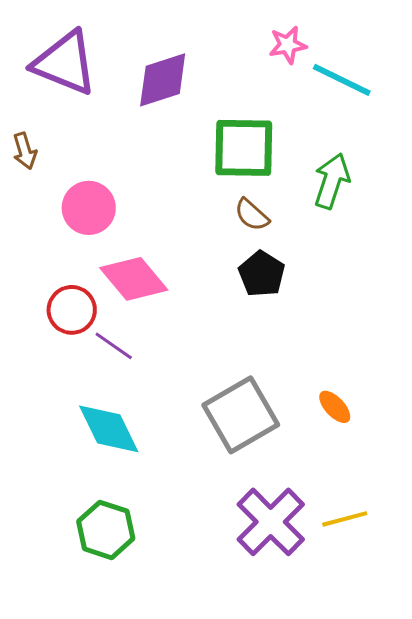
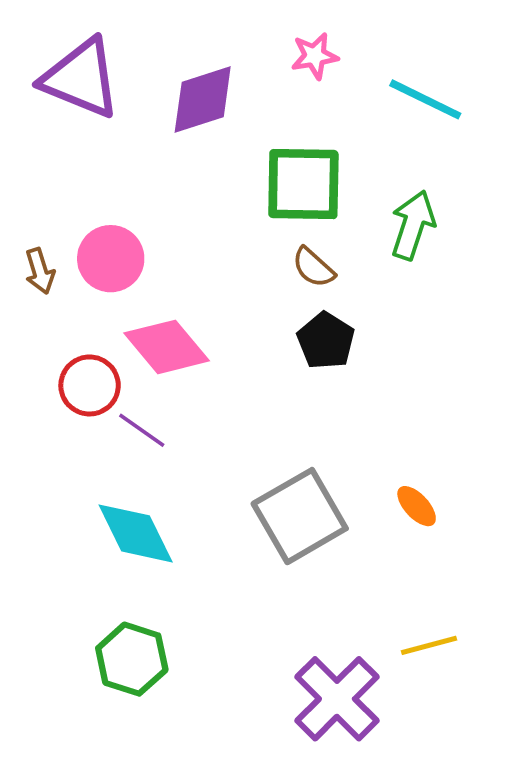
pink star: (288, 45) -> (315, 56), moved
brown arrow: (25, 151) -> (40, 271), moved
purple cross: (271, 522) -> (337, 699), moved

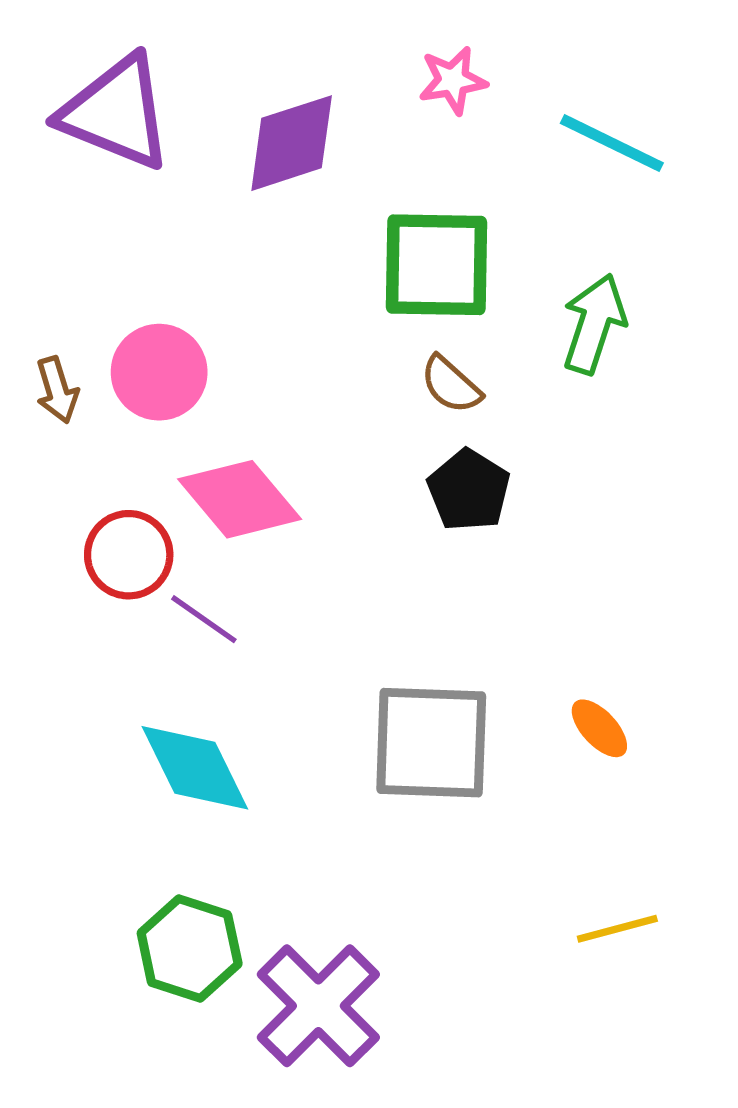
gray square: (300, 516) -> (431, 743), turned 32
purple cross: (337, 699) -> (318, 1006), moved

